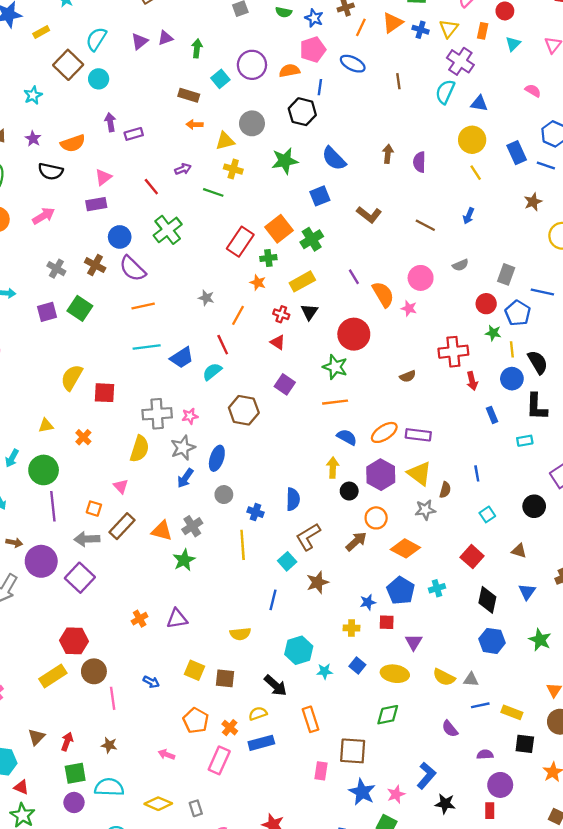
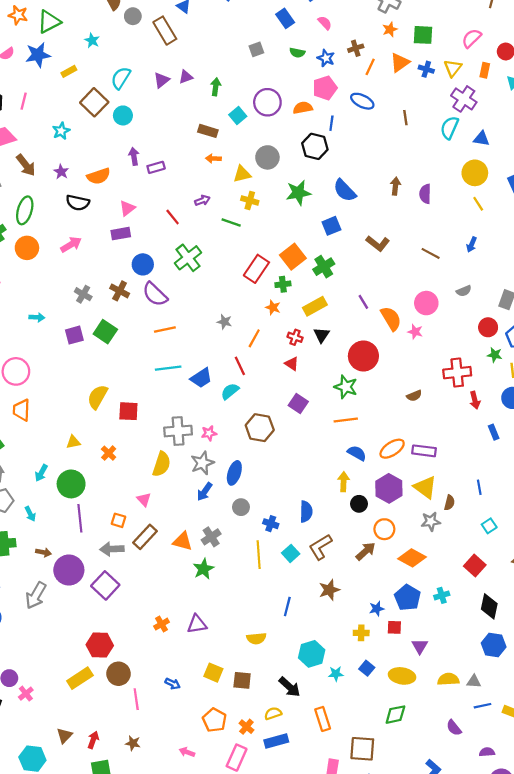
cyan square: (287, 561) -> (291, 553), moved
yellow semicircle: (444, 677) -> (448, 679), turned 150

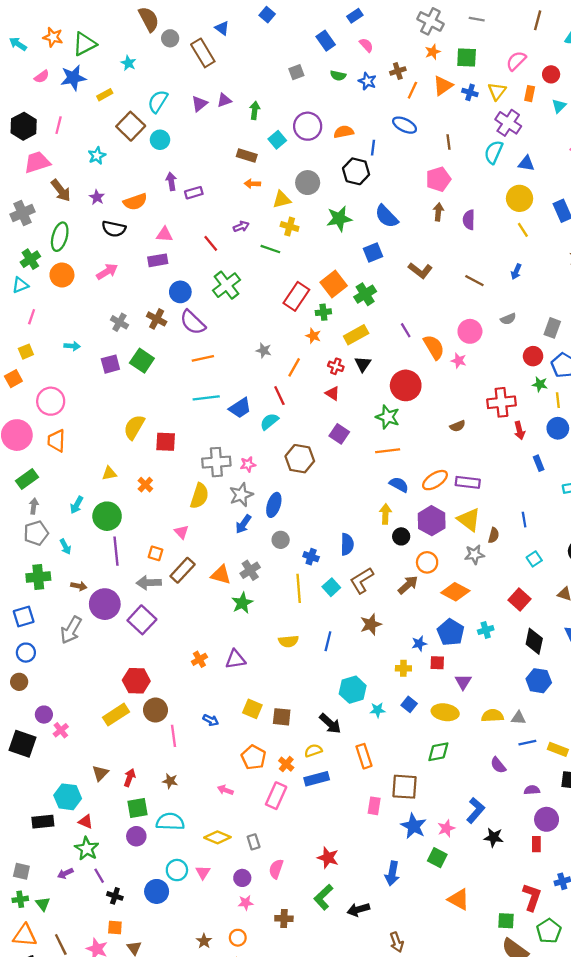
pink pentagon: (325, 88) -> (438, 179), moved
pink triangle: (127, 208) -> (165, 234), turned 42
yellow semicircle: (256, 638) -> (288, 641), moved

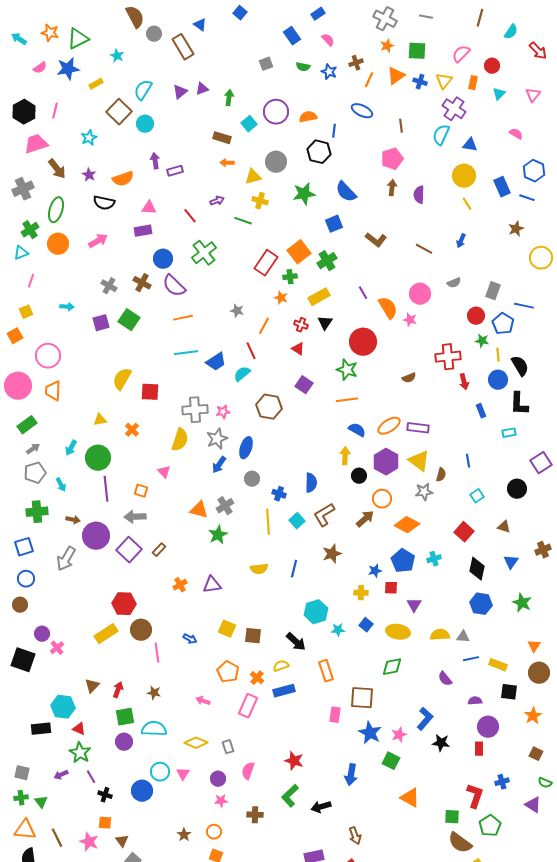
gray arrow: (34, 506) -> (33, 449), turned 48
brown rectangle: (183, 570) -> (159, 550), moved, size x0.6

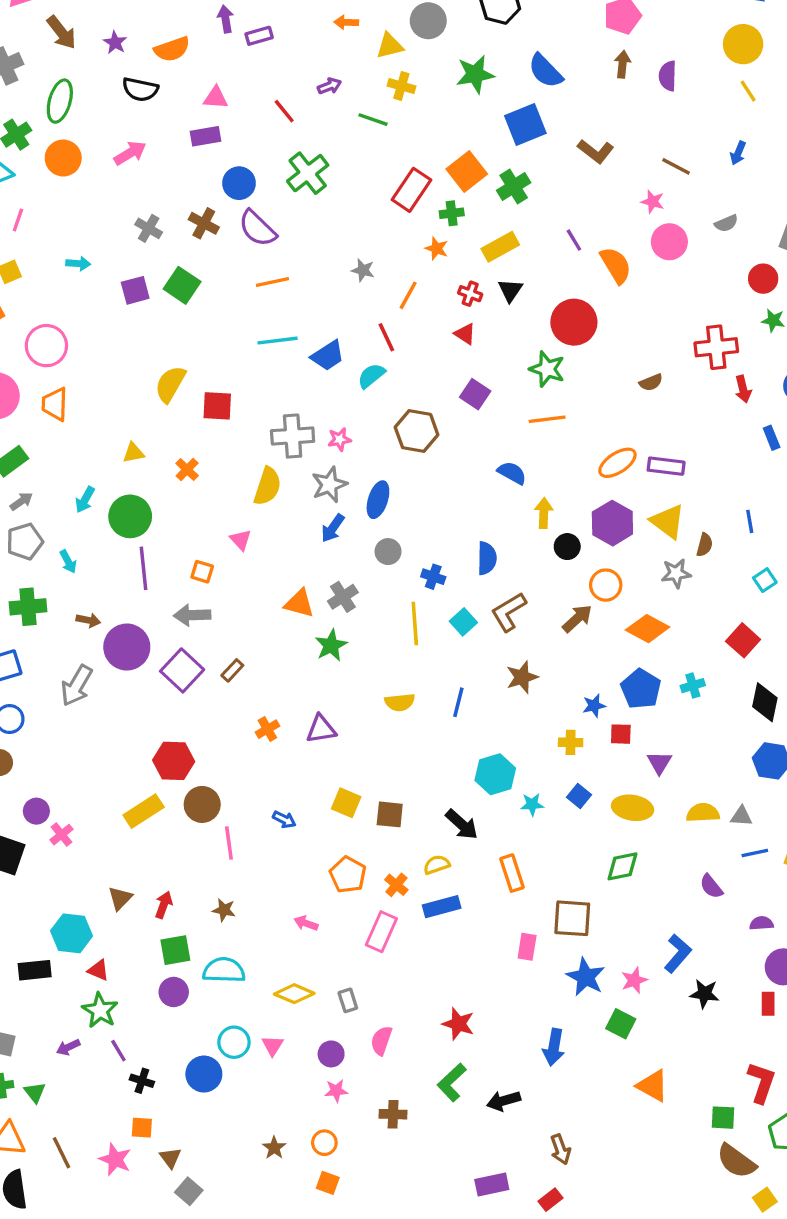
blue square: (334, 224) -> (525, 125), size x1.4
pink star: (410, 320) -> (653, 202), moved
blue semicircle: (357, 430) -> (512, 473), moved

